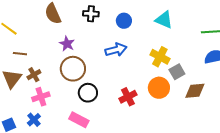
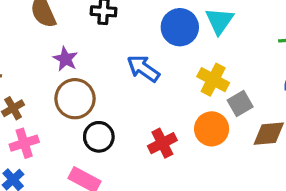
cyan triangle: (164, 20) -> (220, 21), turned 42
blue circle: (124, 21) -> (180, 27), moved, size x1.5
blue arrow: (116, 50) -> (143, 69), turned -130

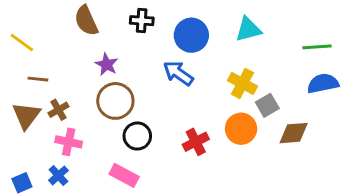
cyan triangle: (220, 21) -> (248, 29), turned 40
blue circle: (180, 27) -> (191, 35), moved
pink cross: (24, 143) -> (69, 142), turned 30

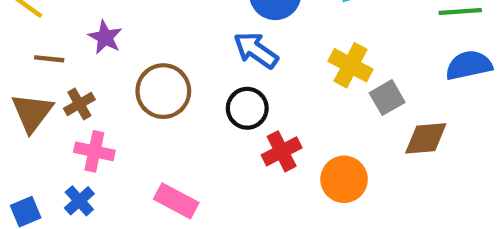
purple star: (107, 64) -> (105, 37), moved
orange circle: (241, 129) -> (344, 179), moved
black circle: (137, 136) -> (247, 108), moved

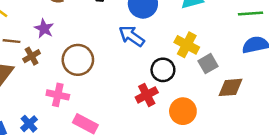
brown cross: (79, 104) -> (32, 56), moved
black circle: (247, 108) -> (163, 70), moved
pink cross: (94, 151) -> (58, 95), moved

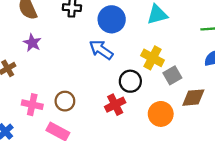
purple star: (44, 29) -> (32, 43), moved
brown circle: (78, 60) -> (65, 101), moved, size x0.7
orange circle: (183, 111) -> (161, 114), moved

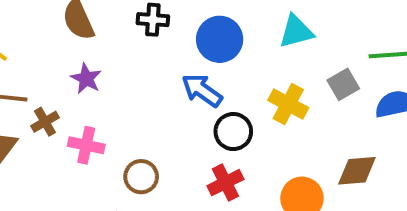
gray square: (172, 75) -> (343, 84), moved
black circle: (130, 81) -> (233, 132), moved
pink cross: (32, 105) -> (86, 145), moved

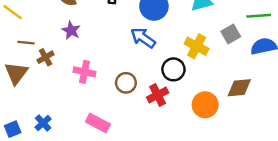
black circle: (233, 132) -> (173, 69), moved
pink cross: (86, 145) -> (85, 72), moved
brown circle: (141, 177) -> (126, 83), moved

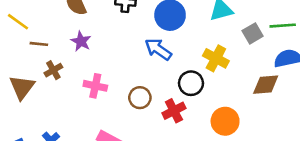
gray square: (231, 34) -> (253, 33), moved
brown line: (26, 43) -> (39, 44), moved
brown diamond: (239, 88) -> (266, 85), moved

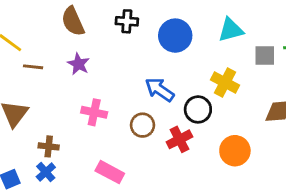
gray square: (253, 33) -> (265, 55), turned 30
blue arrow: (158, 49) -> (160, 90), moved
brown cross: (53, 70) -> (49, 146), moved, turned 36

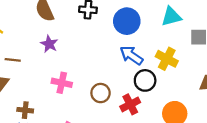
brown line: (33, 67) -> (13, 60), moved
blue arrow: (160, 90) -> (131, 55), moved

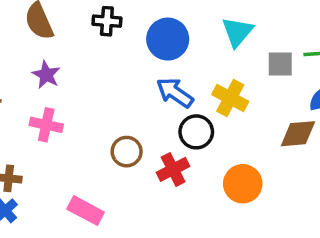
cyan triangle: (171, 17) -> (237, 32), turned -35
pink cross: (62, 83) -> (46, 125), moved

